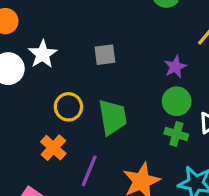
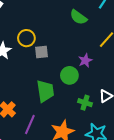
green circle: (177, 101) -> (69, 75), moved
yellow circle: (68, 107) -> (26, 38), moved

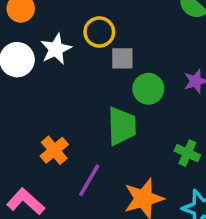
green circle: (69, 75) -> (148, 89), moved

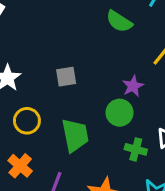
yellow circle: (99, 32) -> (27, 121), moved
green circle: (148, 89) -> (120, 113), moved

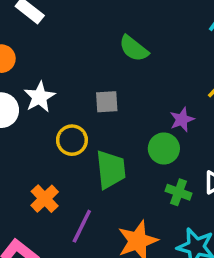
green semicircle: (119, 21) -> (134, 49), moved
yellow circle: (27, 121) -> (72, 140), moved

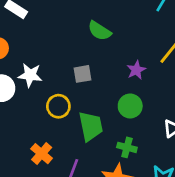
white star: (40, 97) -> (30, 75), turned -30
purple star: (182, 120) -> (136, 70), moved
green cross: (179, 192) -> (127, 147), moved

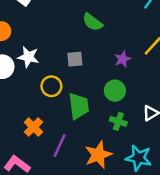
green cross: (127, 147) -> (118, 121), moved

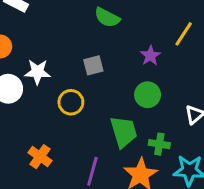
green trapezoid: (79, 106) -> (124, 132), moved
green cross: (118, 121) -> (159, 144), moved
orange cross: (33, 127) -> (40, 157), moved

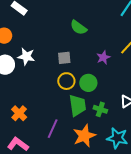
green circle: (148, 95) -> (88, 83), moved
yellow circle: (71, 102) -> (66, 81), moved
green cross: (159, 144) -> (100, 109), moved

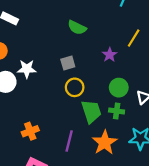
green circle: (88, 83) -> (119, 88), moved
orange cross: (19, 113) -> (30, 131), turned 35

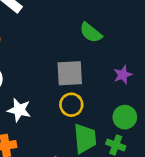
gray square: (68, 63) -> (70, 73), size x1.5
white star: (27, 69) -> (19, 110), moved

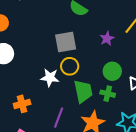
white star: (19, 110) -> (50, 78), moved

